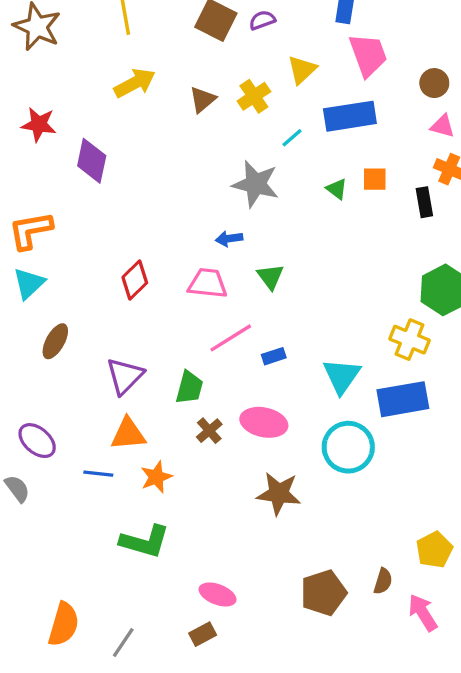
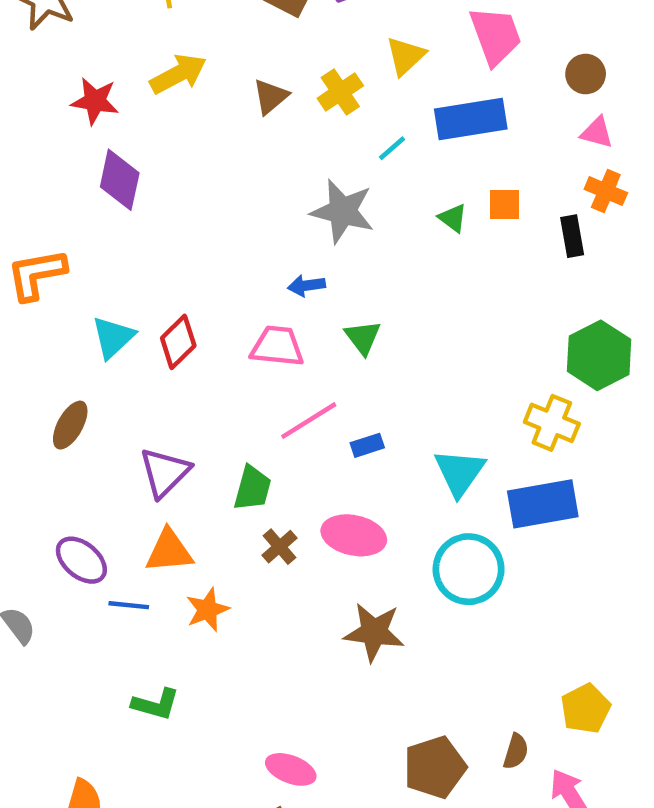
red star: (39, 124) -> (95, 101), moved
cyan triangle: (29, 283) -> (113, 337), moved
purple ellipse: (37, 441) -> (81, 560), moved
green L-shape: (145, 542) -> (156, 704), moved, size x0.7

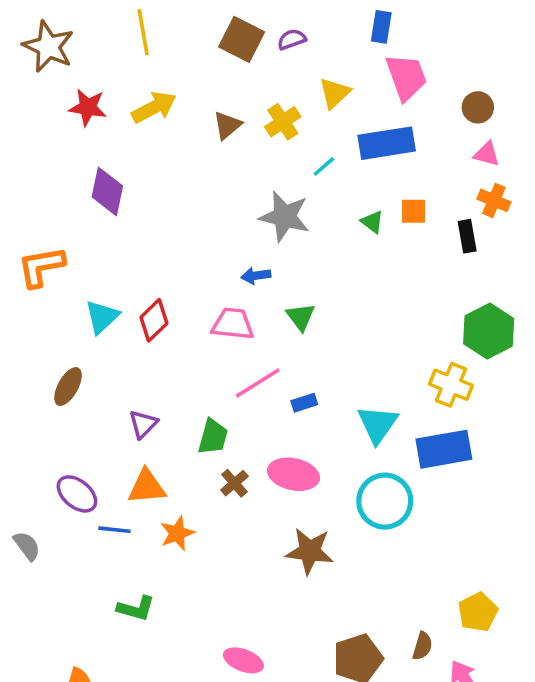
red star: (95, 101) -> (88, 107), moved
purple triangle: (165, 472) -> (143, 424), size x0.7

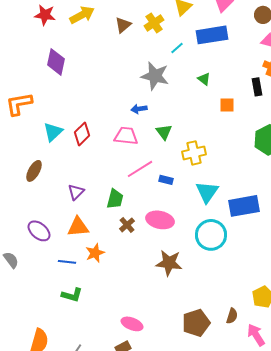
orange square: (413, 211) -> (227, 105), moved
yellow cross: (451, 385) -> (194, 153), moved, turned -35
blue rectangle: (304, 403) -> (166, 180), turned 32
blue line: (115, 530) -> (67, 262), moved

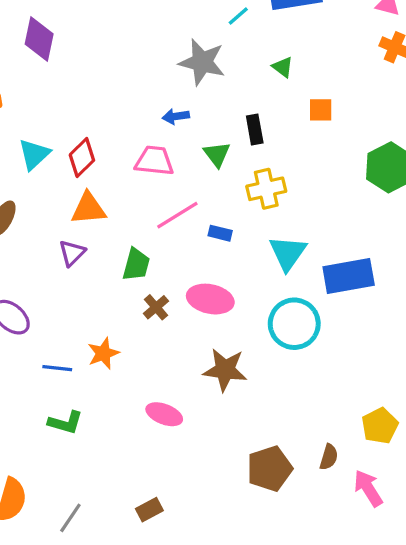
black rectangle: (257, 87) -> (255, 130), moved
orange triangle: (78, 227) -> (89, 209), moved
pink ellipse: (132, 324) -> (164, 414), moved

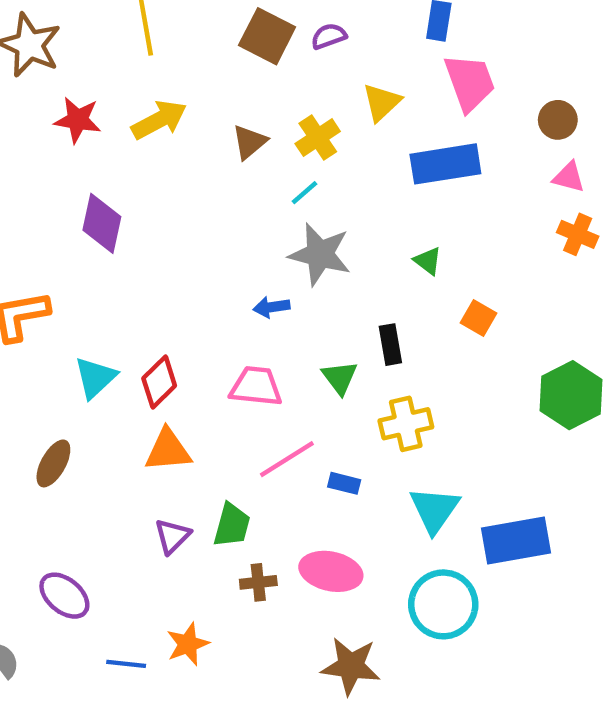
cyan line: (238, 16) -> (305, 193), moved
orange square: (321, 110) -> (478, 318), turned 30
blue arrow: (176, 116) -> (271, 307), moved
purple triangle: (72, 253) -> (172, 536), moved
brown cross: (156, 307) -> (258, 582), turned 35

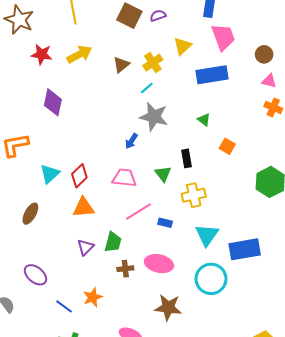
blue arrow: (271, 307) -> (131, 141), turned -49
blue line: (126, 664) -> (64, 306), turned 30

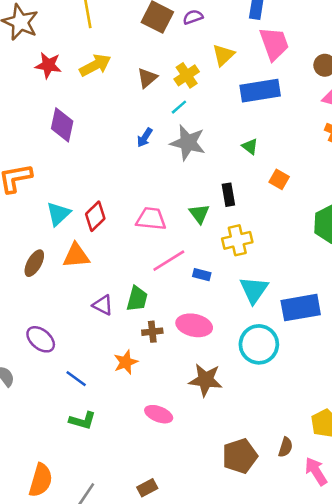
blue arrow: (131, 141) -> (145, 138), moved
orange triangle: (83, 207) -> (76, 256), moved
purple triangle: (85, 247) -> (103, 305), turned -48
orange star: (93, 297) -> (126, 362), moved

